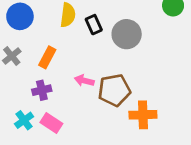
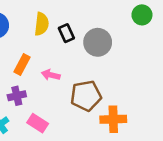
pink arrow: (84, 81) -> (51, 75), moved
pink rectangle: (51, 123) -> (38, 123), moved

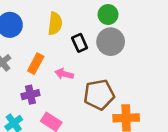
green circle: (142, 15) -> (108, 15), moved
black rectangle: (66, 33) -> (80, 43), moved

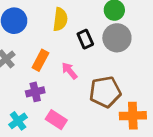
pink arrow: (64, 74) -> (69, 71), turned 36

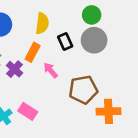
orange rectangle: (40, 60) -> (33, 52), moved
purple cross: (35, 92) -> (14, 69), moved, turned -35
pink rectangle: (56, 120) -> (28, 111), moved

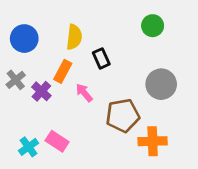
green circle: (92, 15) -> (153, 26), moved
gray circle: (94, 40) -> (161, 84), moved

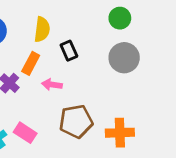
gray circle: (161, 84) -> (124, 58), moved
pink arrow: (84, 93) -> (52, 85), turned -42
brown pentagon: (123, 116) -> (76, 121), moved

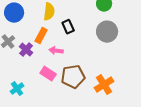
pink rectangle: (25, 133) -> (48, 74), moved
orange cross: (120, 133) -> (104, 85), turned -30

